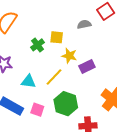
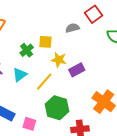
cyan triangle: (28, 82) -> (20, 75), moved, turned -42
pink square: (37, 110) -> (29, 124), moved

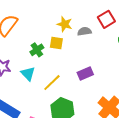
yellow star: (59, 60) -> (65, 24), moved
cyan triangle: (20, 75) -> (28, 74), turned -42

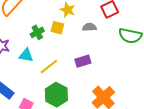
gray semicircle: (84, 31) -> (89, 27), moved
cyan triangle: (28, 74) -> (26, 55), turned -42

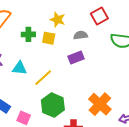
green cross: (37, 32) -> (28, 34), moved, turned 32
purple rectangle: (83, 61) -> (76, 58), moved

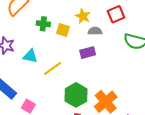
yellow star: (58, 20) -> (83, 16), moved
green hexagon: (53, 105) -> (76, 95), moved

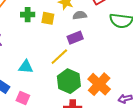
cyan triangle: (30, 56) -> (26, 67), moved
yellow line: (53, 68) -> (59, 57), moved

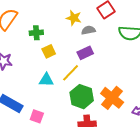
yellow square: (48, 18) -> (49, 51), moved, turned -32
cyan triangle: (26, 67) -> (46, 80), moved

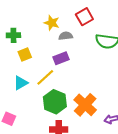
cyan triangle: (46, 80) -> (21, 83), turned -35

